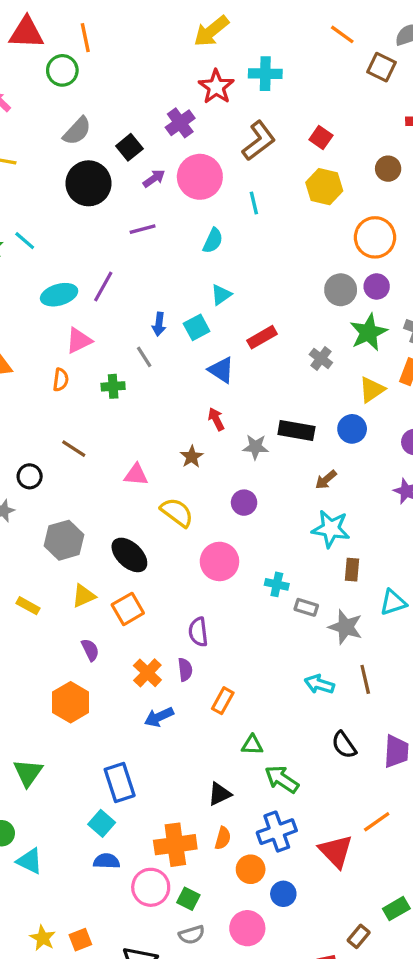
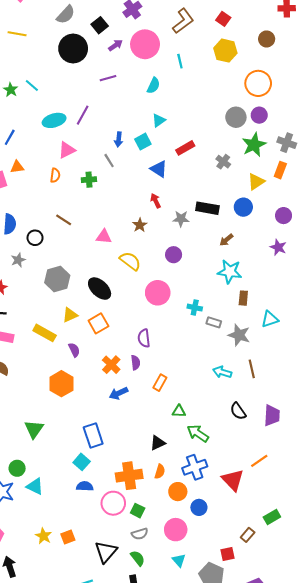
yellow rectangle: (28, 606) -> (45, 333), moved, size x1.5

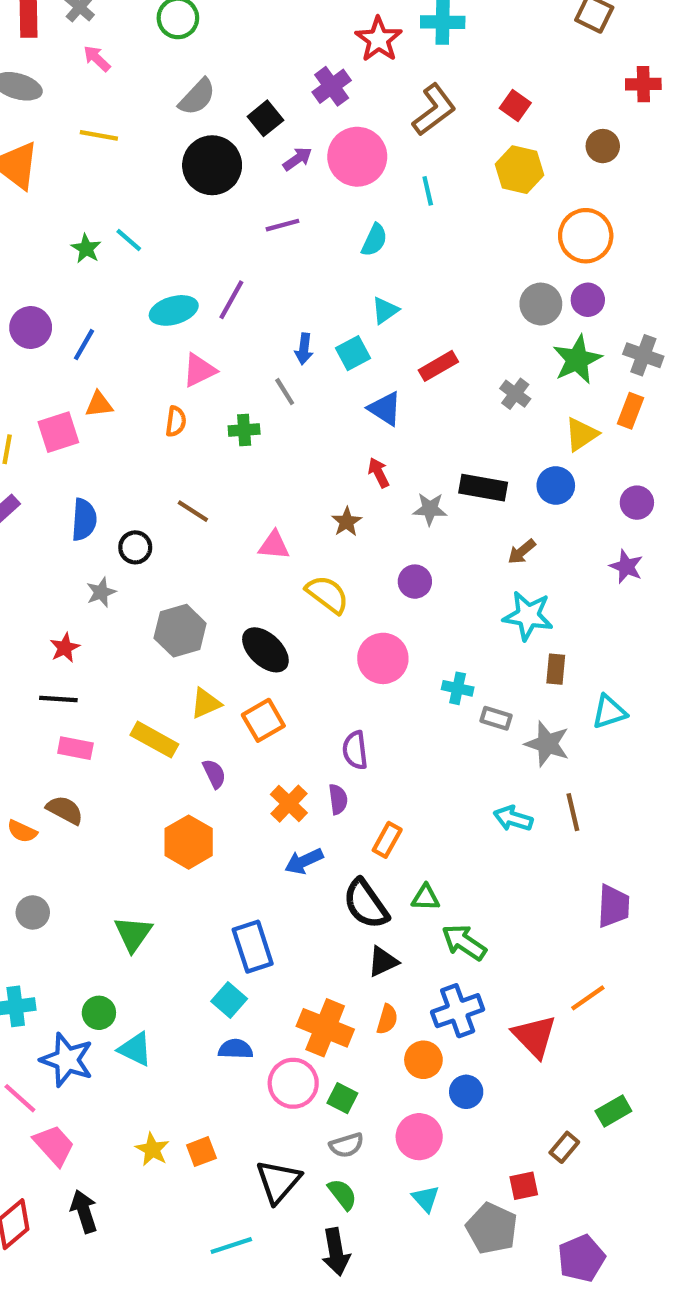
black semicircle: (238, 411) -> (366, 904), moved, size x1.4
orange cross: (129, 476) -> (325, 1028), turned 30

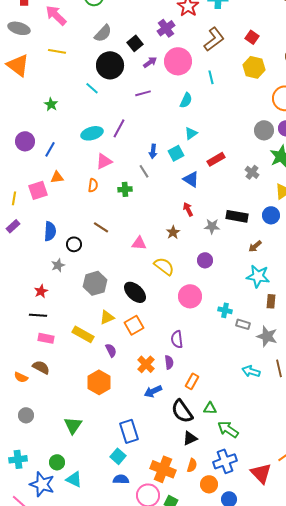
pink arrow: (97, 59) -> (56, 15), size x1.6
cyan line: (129, 240) -> (92, 88), moved

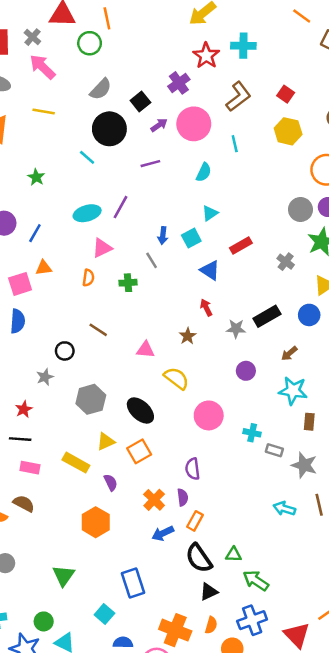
black rectangle: (237, 216) -> (267, 316), turned -40
blue semicircle: (50, 231) -> (18, 321), moved
purple circle: (205, 260) -> (246, 371), moved
orange rectangle: (192, 381) -> (195, 521), moved
cyan square: (118, 456) -> (104, 614), moved

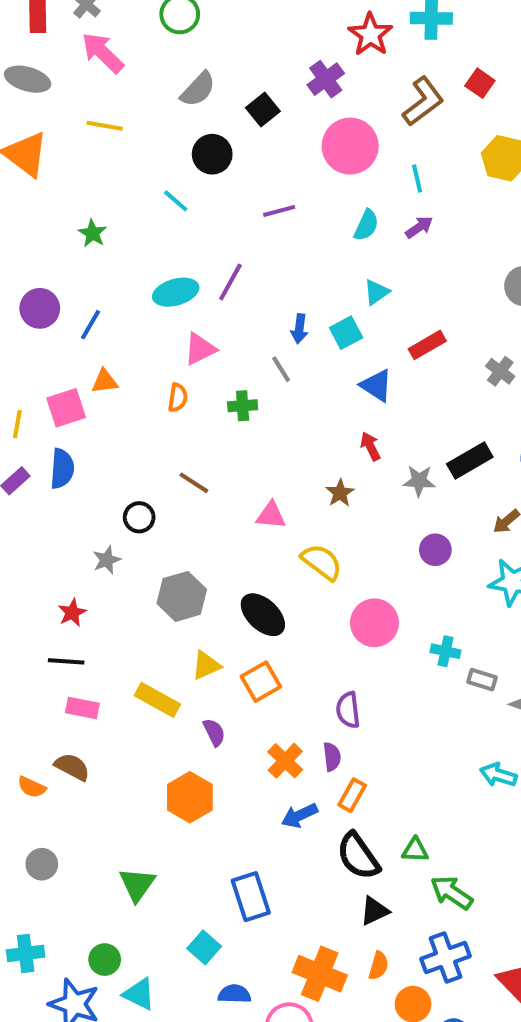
red square: (286, 94) -> (480, 83), moved
purple arrow: (159, 125) -> (419, 227), moved
black circle: (109, 129) -> (212, 154), size x0.7

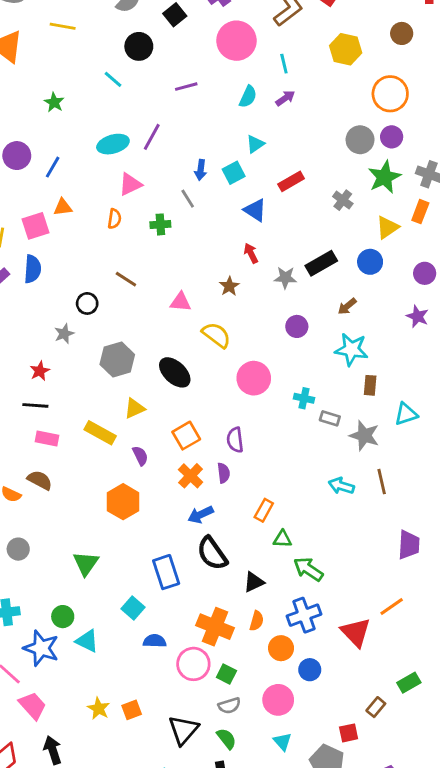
orange square: (261, 682) -> (186, 436), moved
orange rectangle: (352, 795) -> (264, 510), moved
black semicircle: (358, 856) -> (212, 553), moved

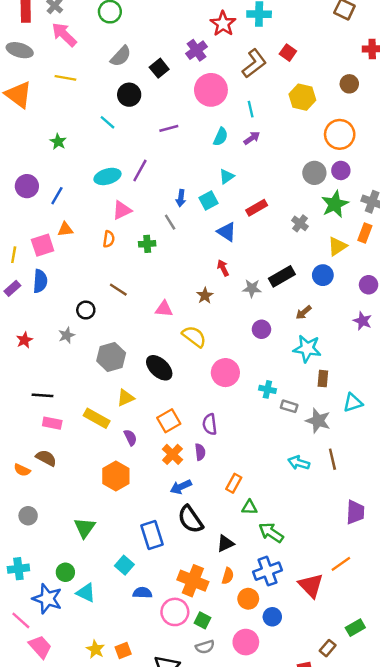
red star: (40, 371) -> (24, 340), moved

